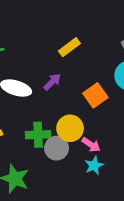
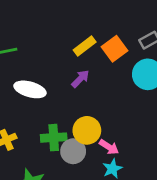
purple arrow: (52, 82) -> (80, 79), moved
orange square: (95, 95) -> (115, 49), moved

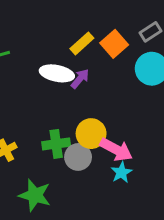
white ellipse: (30, 89) -> (57, 73), moved
pink arrow: (109, 147) -> (116, 150), size x1.5

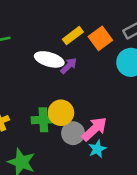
yellow circle: (91, 134) -> (61, 113), moved
pink arrow: (116, 150) -> (94, 129), turned -76
gray circle: (78, 157) -> (73, 133), moved

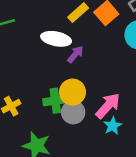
purple arrow: (69, 66) -> (75, 54), moved
gray circle: (73, 133) -> (73, 112), moved

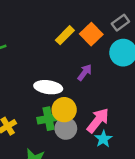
white ellipse: (56, 39) -> (48, 87), moved
purple arrow: (75, 54) -> (85, 72), moved

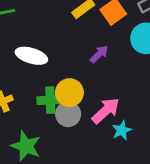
white ellipse: (48, 87) -> (31, 56), moved
cyan star: (103, 139) -> (122, 130), moved

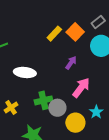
yellow circle: (69, 93) -> (75, 123), moved
pink arrow: (106, 111) -> (81, 88), moved

